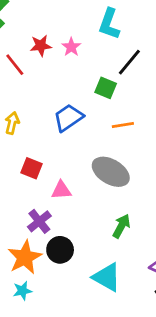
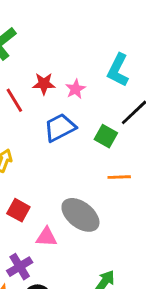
blue trapezoid: (68, 118) -> (60, 128), moved
gray ellipse: (111, 172) -> (80, 215), moved

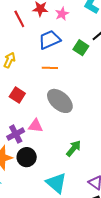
orange line: (119, 177) -> (50, 68), moved
pink triangle: (47, 237) -> (36, 126), moved

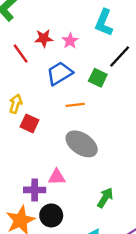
orange line: (50, 68) -> (75, 105), moved
red square: (17, 95) -> (29, 123), moved
purple cross: (16, 134) -> (35, 190), turned 36

